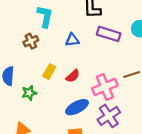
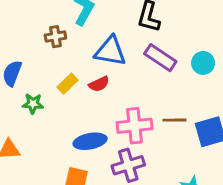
blue triangle: (72, 40) -> (110, 51), size x1.6
red semicircle: (73, 76) -> (99, 84), moved

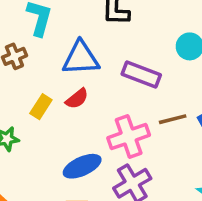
purple rectangle: (160, 58) -> (141, 75), moved

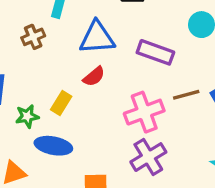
yellow rectangle: (41, 107) -> (61, 103), moved
blue ellipse: (82, 166) -> (53, 146), moved, turned 36

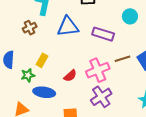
red semicircle: (94, 77) -> (70, 76), moved
yellow rectangle: (61, 103) -> (42, 60), moved

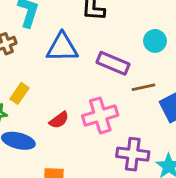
brown line: (122, 59) -> (143, 87), moved
purple cross: (101, 97) -> (133, 154), moved, turned 35

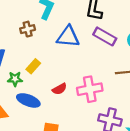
purple rectangle: (113, 63) -> (105, 36), moved

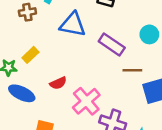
purple rectangle: (105, 36) -> (112, 44), moved
pink cross: (90, 89) -> (86, 101), moved, turned -35

